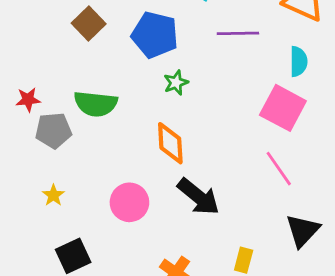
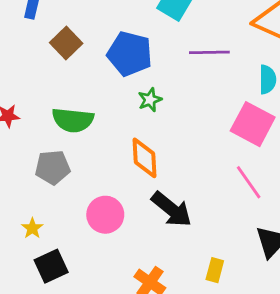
gray pentagon: (53, 131) -> (53, 167), moved
yellow star: (53, 195) -> (32, 228), moved

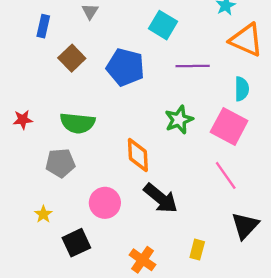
green star: (150, 100) -> (179, 120), moved, size x1.4
black square: (51, 266) -> (76, 243), moved

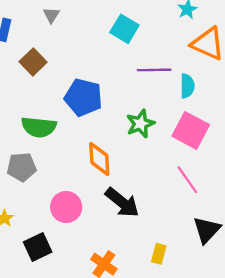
blue pentagon: (125, 67) -> (83, 97), moved
cyan semicircle: (242, 89) -> (187, 86), moved

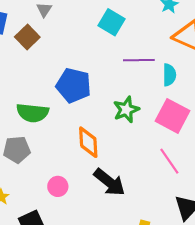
brown square: (33, 62) -> (27, 37), moved
pink circle: (66, 207) -> (58, 186), size x0.7

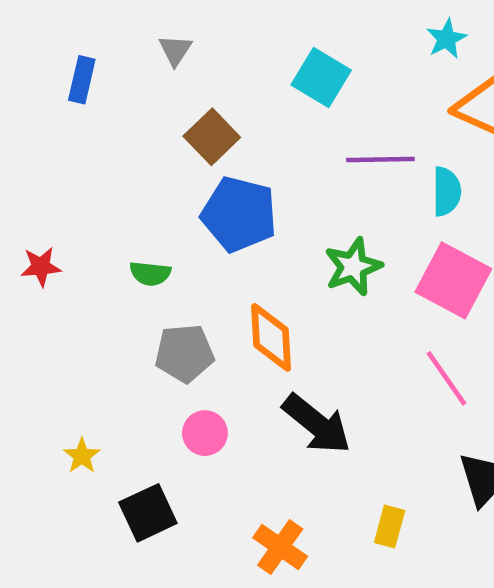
brown square: (27, 37) -> (212, 137), moved
green semicircle: (33, 113) -> (150, 274), size x0.6
gray pentagon: (17, 150) -> (184, 353), moved

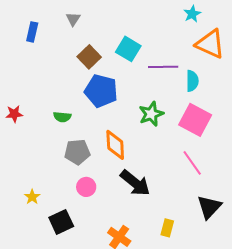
cyan square: (321, 77) -> (128, 49), moved

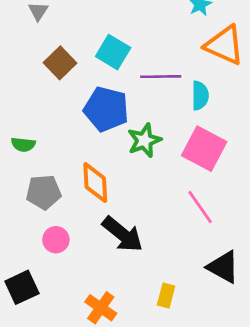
blue pentagon: (101, 91) -> (106, 109), moved
black triangle: (209, 207) -> (223, 267), turned -44

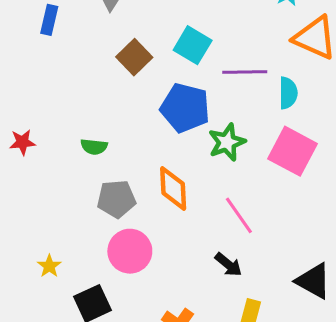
pink line: (200, 207) -> (239, 215), moved
black arrow: (123, 234) -> (228, 265), moved, size x0.6
pink circle: (56, 240) -> (130, 251), size x1.5

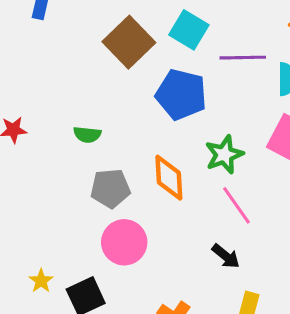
brown square: (134, 57) -> (129, 42), size x1.4
green star: (227, 142) -> (224, 155), moved
yellow star: (49, 266) -> (41, 281), moved

